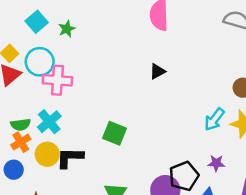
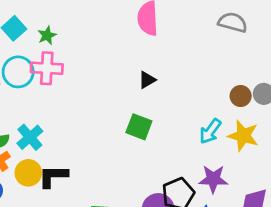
pink cross: (57, 80) -> (47, 68), moved
green square: (114, 133) -> (139, 127), moved
purple star: (216, 163) -> (213, 179), size x1.5

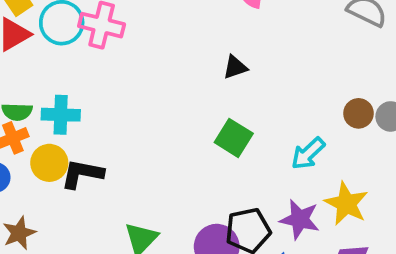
green square: (139, 127) -> (234, 138), moved
yellow star: (243, 136) -> (346, 204), moved
cyan cross: (30, 137) -> (61, 115), turned 32

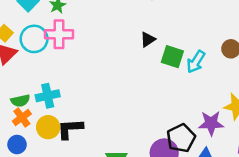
green square: (234, 138) -> (172, 57), moved
cyan arrow: (308, 153) -> (196, 62), moved

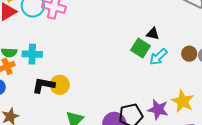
black triangle: (148, 39) -> (153, 34), moved, turned 32
yellow circle: (48, 127) -> (60, 85), moved

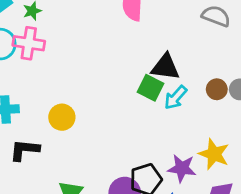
black triangle: (153, 34) -> (165, 67), size x1.6
yellow circle: (60, 85) -> (62, 117), moved

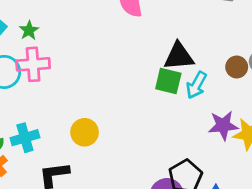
purple star: (182, 168) -> (223, 125), moved

